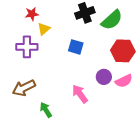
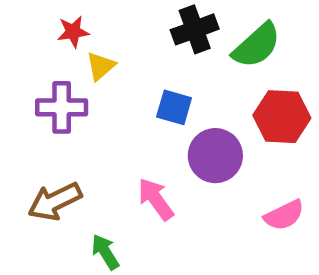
purple circle: (104, 77) -> (215, 156), moved, size x1.5
pink semicircle: (124, 81) -> (284, 215), moved
pink arrow: (80, 94) -> (156, 199), moved

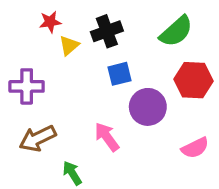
black cross: (195, 29) -> (107, 31), moved
purple cross: (62, 107) -> (27, 86), moved
blue square: (174, 107) -> (119, 74), turned -30

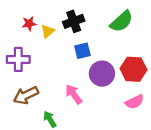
red star: (50, 22) -> (29, 24), moved
red hexagon: (194, 80) -> (133, 69), moved

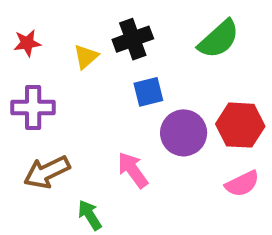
red star: (29, 24) -> (27, 43), moved

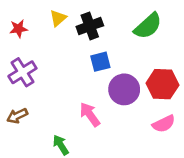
yellow triangle: (86, 57) -> (58, 18), moved
purple cross: (33, 107) -> (22, 72), turned -32
brown arrow: (47, 172) -> (17, 116), moved, size x0.7

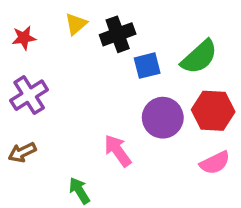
green semicircle: (148, 26) -> (199, 57), moved
blue square: (100, 62) -> (147, 66), moved

